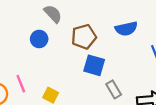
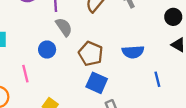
brown pentagon: (84, 37) -> (91, 54), turned 30
pink line: (21, 84) -> (25, 74), moved

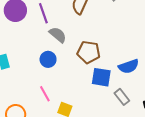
blue semicircle: (133, 52) -> (129, 66), moved
pink line: (25, 74) -> (45, 94), moved

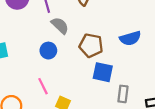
blue semicircle: (129, 66) -> (130, 38), moved
gray rectangle: (122, 97) -> (123, 94), turned 42

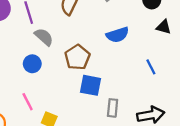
blue semicircle: (130, 38) -> (117, 35), moved
brown pentagon: (91, 45) -> (77, 57), turned 30

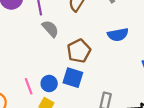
blue circle: (32, 64) -> (49, 83), moved
blue square: (91, 85) -> (73, 78), moved

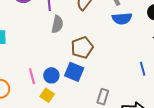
gray semicircle: (50, 29) -> (57, 24), turned 48
blue semicircle: (118, 35) -> (122, 19), moved

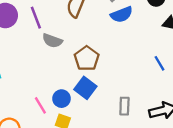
gray semicircle: (57, 24) -> (52, 41), turned 114
blue square: (74, 72) -> (85, 88), turned 30

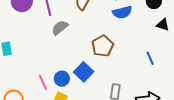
gray semicircle: (52, 41) -> (60, 28), turned 114
brown pentagon: (87, 59) -> (103, 46), moved

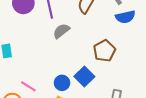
pink line: (43, 82) -> (28, 86), moved, turned -35

